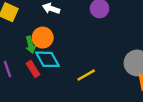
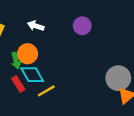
yellow line: (86, 75) -> (46, 91), moved

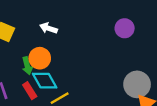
purple circle: (82, 26) -> (125, 28), moved

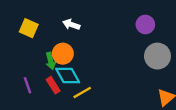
gray circle: (137, 84) -> (157, 56), moved

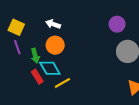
orange circle: (63, 54) -> (55, 45), moved
purple line: (28, 85) -> (17, 47), moved

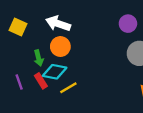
white arrow: (53, 24) -> (58, 24), size x1.5
purple line: (17, 47) -> (19, 82), moved
cyan diamond: (50, 68) -> (55, 72), turned -50

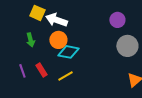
yellow square: (18, 27) -> (37, 13), moved
green arrow: (39, 58) -> (30, 40), moved
cyan diamond: (55, 72) -> (68, 52), moved

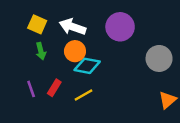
yellow square: (37, 13) -> (37, 24), moved
purple circle: (117, 20) -> (120, 27), moved, size x1.5
red rectangle: (41, 70) -> (54, 88), turned 64

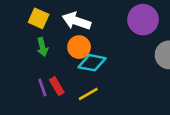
purple circle: (120, 27) -> (143, 20), moved
red rectangle: (54, 88) -> (57, 86), turned -63
purple line: (31, 89) -> (42, 88), moved

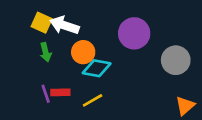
purple circle: (143, 20) -> (134, 33), moved
white arrow: (76, 21) -> (64, 25), moved
red rectangle: (57, 86) -> (60, 92), turned -60

